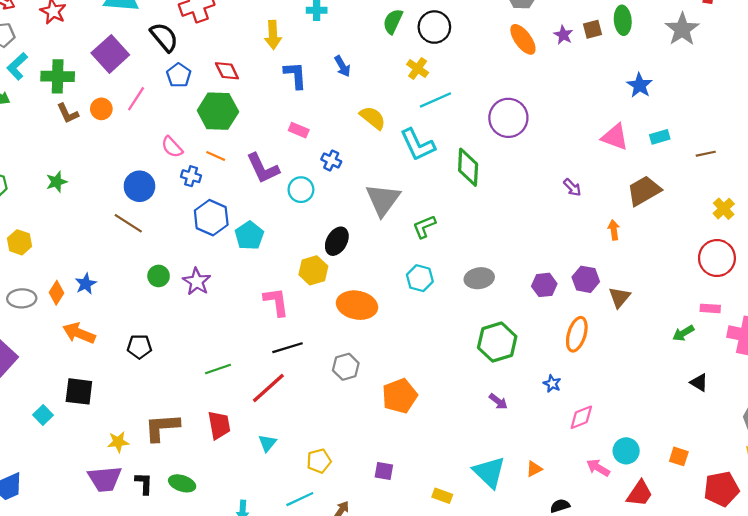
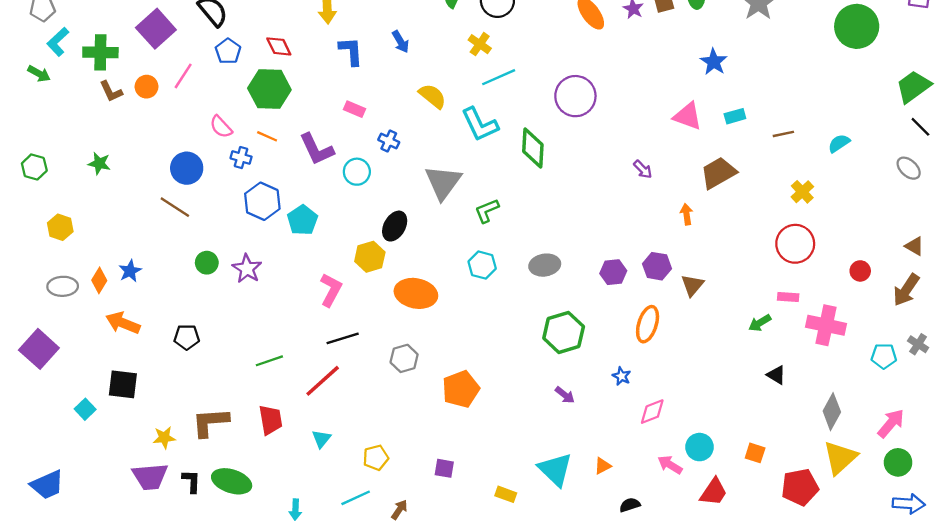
green star: (56, 182) -> (99, 163), turned 30
pink L-shape: (276, 302) -> (331, 290), turned 36
green ellipse: (182, 483) -> (232, 481), size x1.4

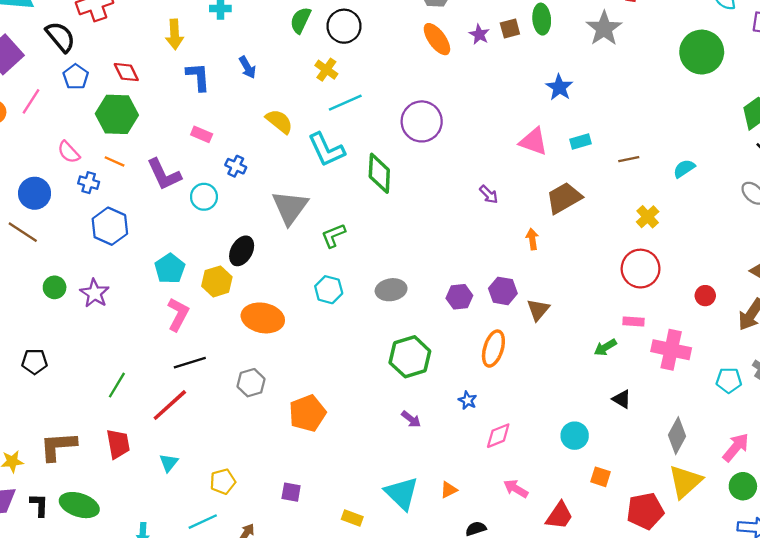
cyan pentagon: (302, 220) -> (170, 269), moved
green line: (269, 361) -> (117, 385), turned -40
cyan circle: (700, 447) -> (575, 436), moved

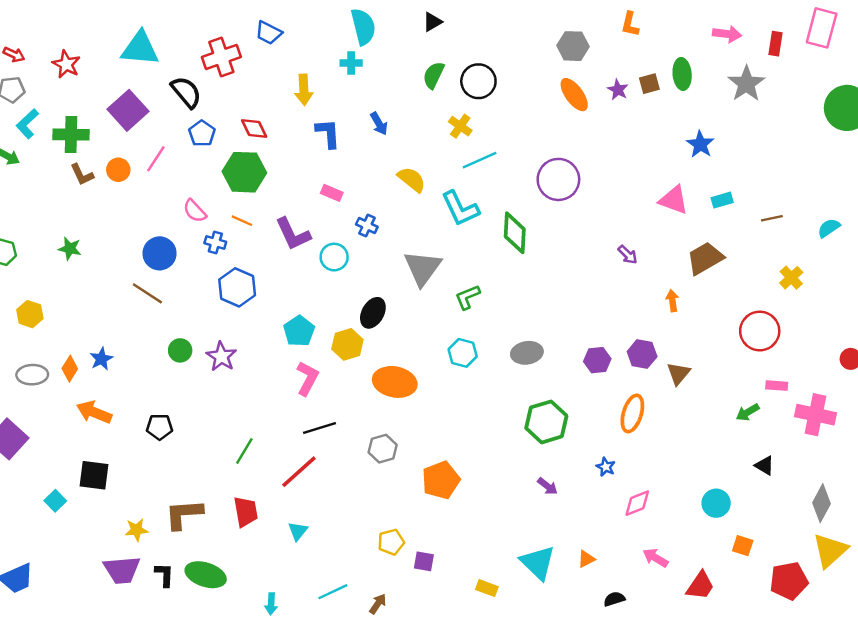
red circle: (641, 269) -> (760, 331), moved
yellow pentagon: (223, 482) -> (391, 542), moved

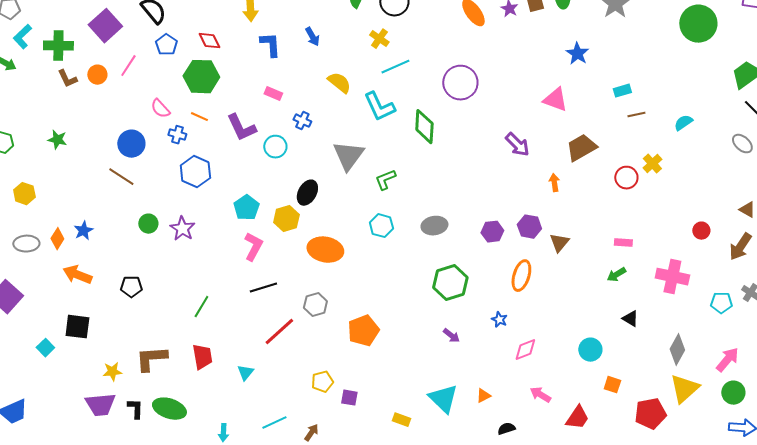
cyan rectangle: (722, 200) -> (622, 91), moved
purple arrow: (628, 255) -> (517, 145), size x1.5
red circle: (760, 331) -> (626, 178), moved, size x0.7
pink rectangle: (777, 386) -> (623, 243), moved
red line: (299, 472) -> (279, 332), moved

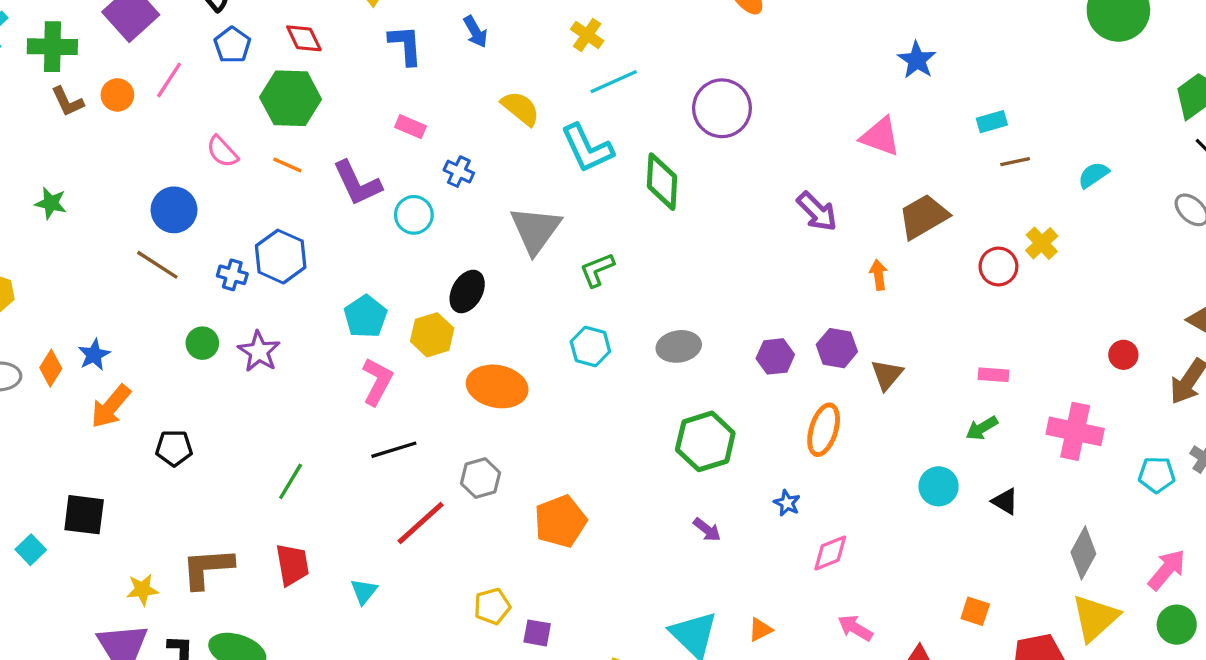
blue cross: (177, 135) -> (232, 275), moved
orange arrow: (77, 275) -> (111, 406), moved, turned -72
cyan circle: (590, 350) -> (939, 486), moved

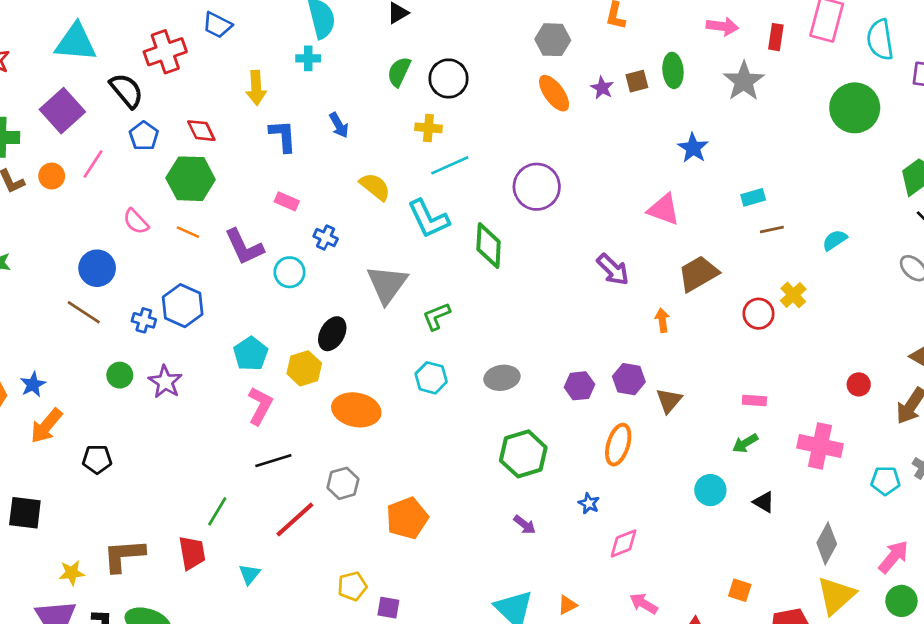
yellow cross: (587, 35) -> (428, 128), turned -30
green line: (291, 481) -> (217, 511), moved

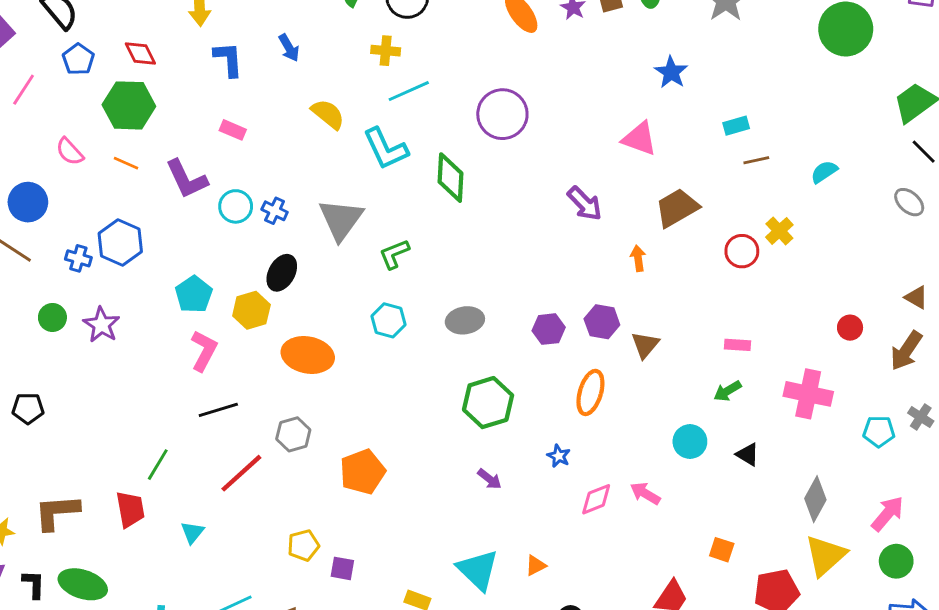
blue cross: (326, 237) -> (275, 211), moved
pink arrow: (644, 604) -> (645, 493), moved

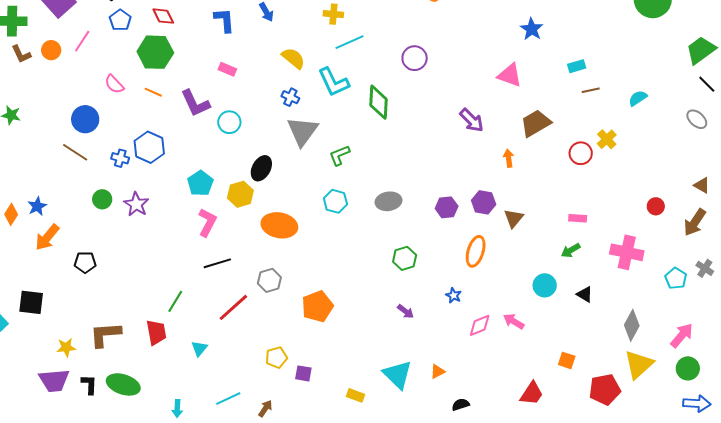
purple circle: (502, 114) -> (415, 58), size x0.7
blue cross: (275, 211) -> (290, 97), moved
green hexagon: (488, 403) -> (405, 258), size x0.7
cyan pentagon: (879, 431) -> (676, 278), turned 30

